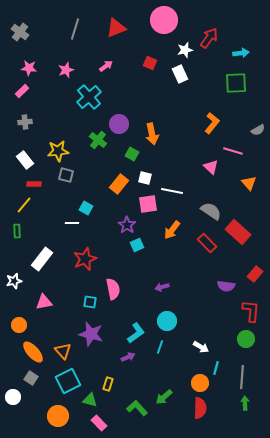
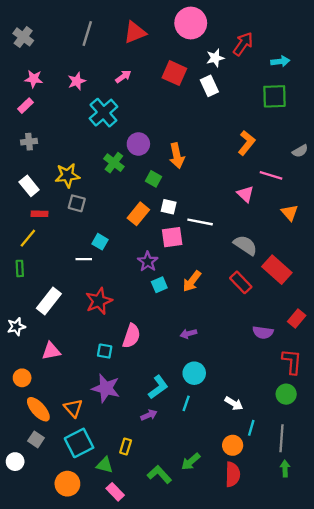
red square: (150, 63) -> (174, 73), size x1.5
orange arrow: (172, 230) -> (192, 281), moved
pink semicircle: (113, 289) -> (131, 336), turned 30

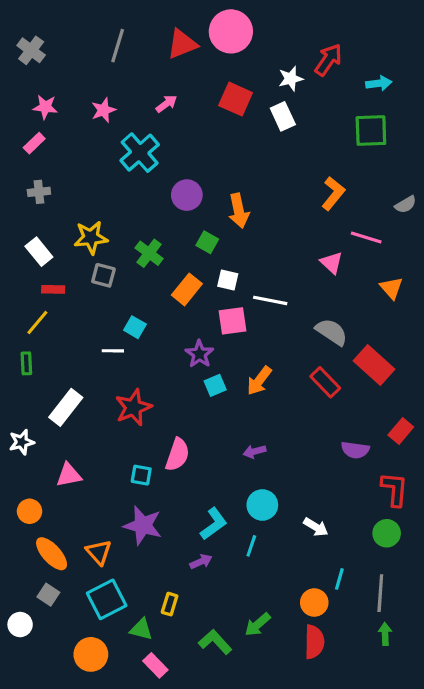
pink circle: (191, 23) -> (231, 31), moved
green cross: (114, 163) -> (149, 253), moved
white arrow: (234, 403) -> (316, 527), moved

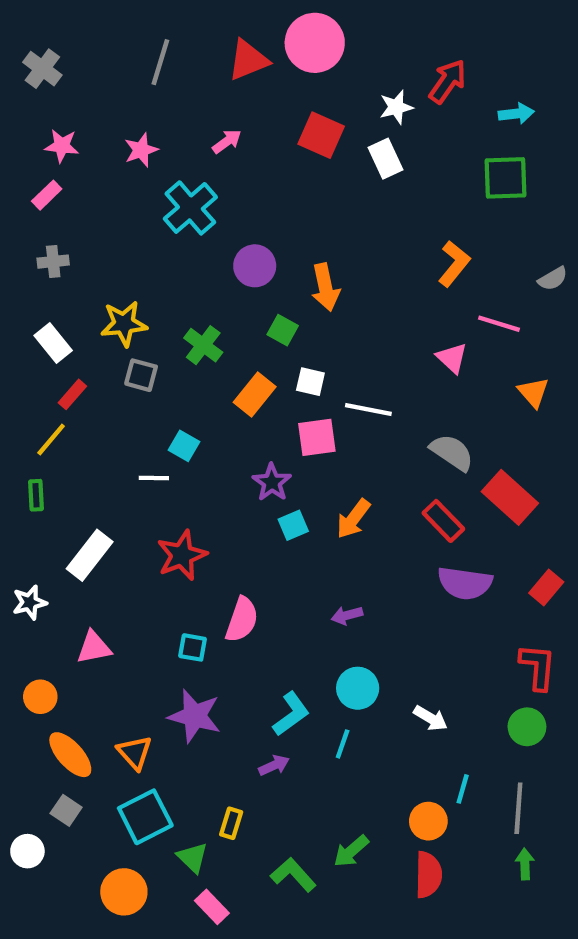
red rectangle: (53, 289) -> (72, 394), turned -50
purple semicircle: (355, 450) -> (465, 583), moved, size x1.4
green triangle: (141, 629) -> (193, 858), turned 30

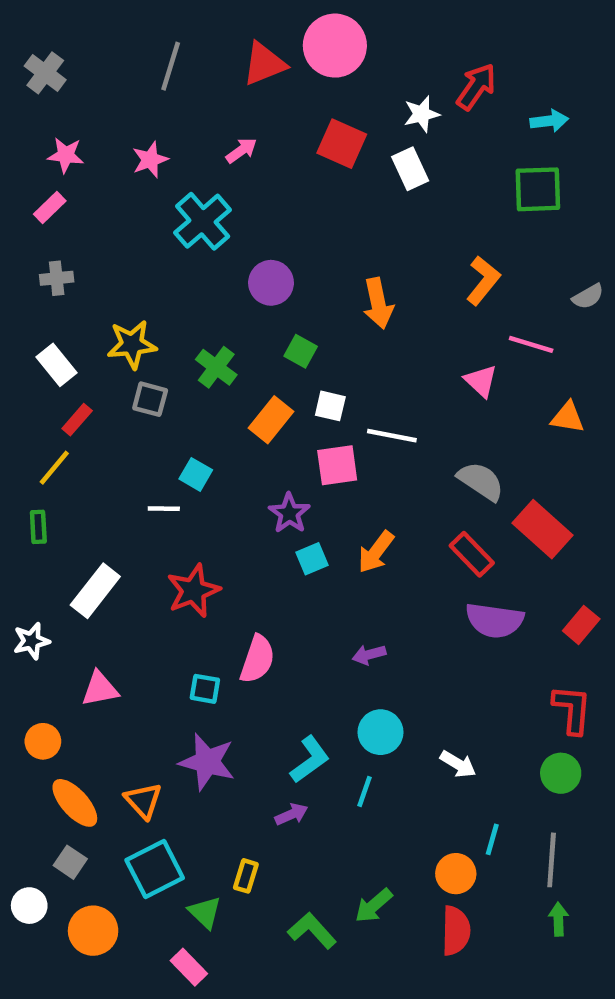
orange arrow: (325, 287) -> (378, 303), moved
orange triangle: (533, 392) -> (568, 417), turned -40
orange circle: (124, 892) -> (93, 931), moved
pink rectangle: (212, 907) -> (189, 967), moved

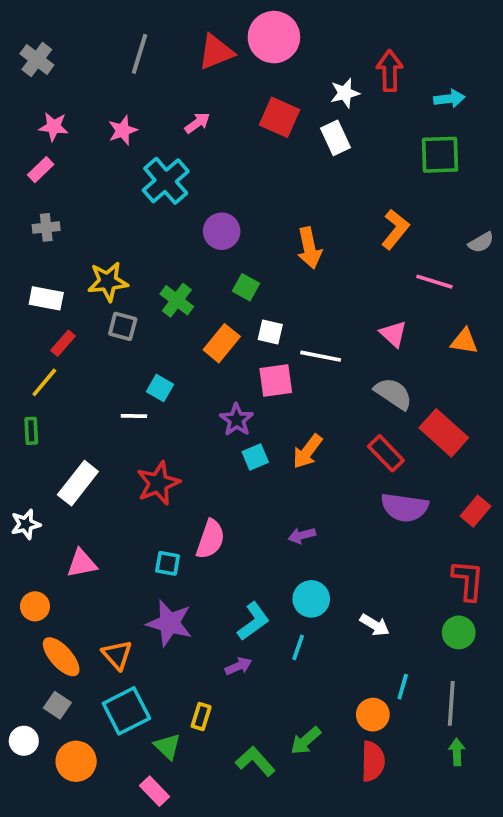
red arrow: (476, 87) -> (390, 71), turned -36
white rectangle: (57, 365) -> (46, 298), turned -40
pink triangle: (481, 381) -> (393, 334), moved

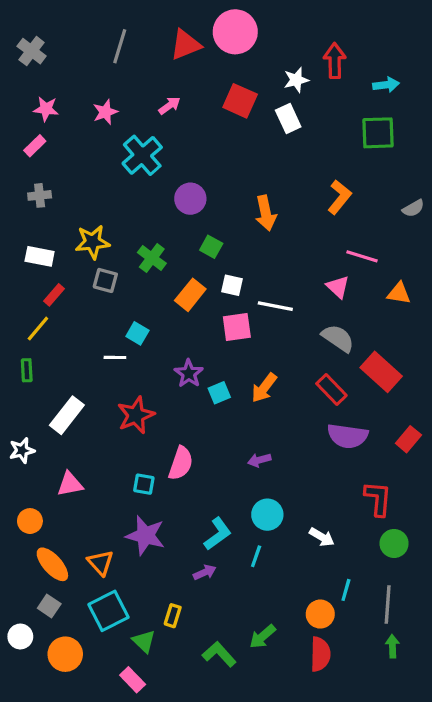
pink line: (434, 282) -> (362, 256), moved
purple star: (237, 420) -> (189, 373), moved
red L-shape: (468, 580) -> (378, 499), moved

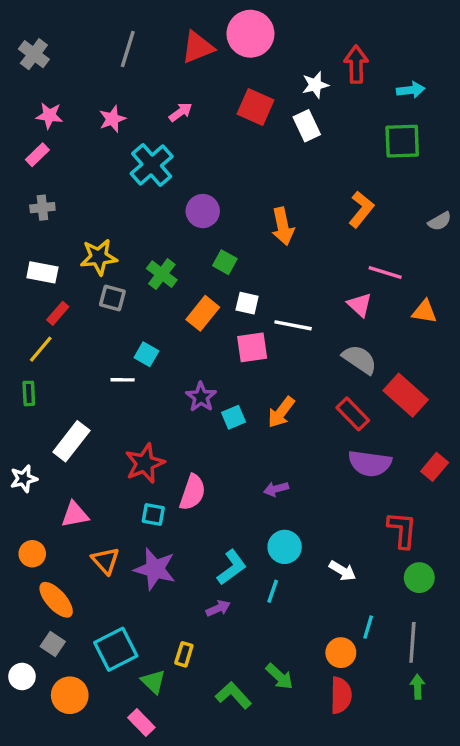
red star: (136, 415) -> (145, 463), moved
orange triangle: (101, 563) -> (106, 561), moved
green arrow: (263, 636) -> (279, 676), turned -96

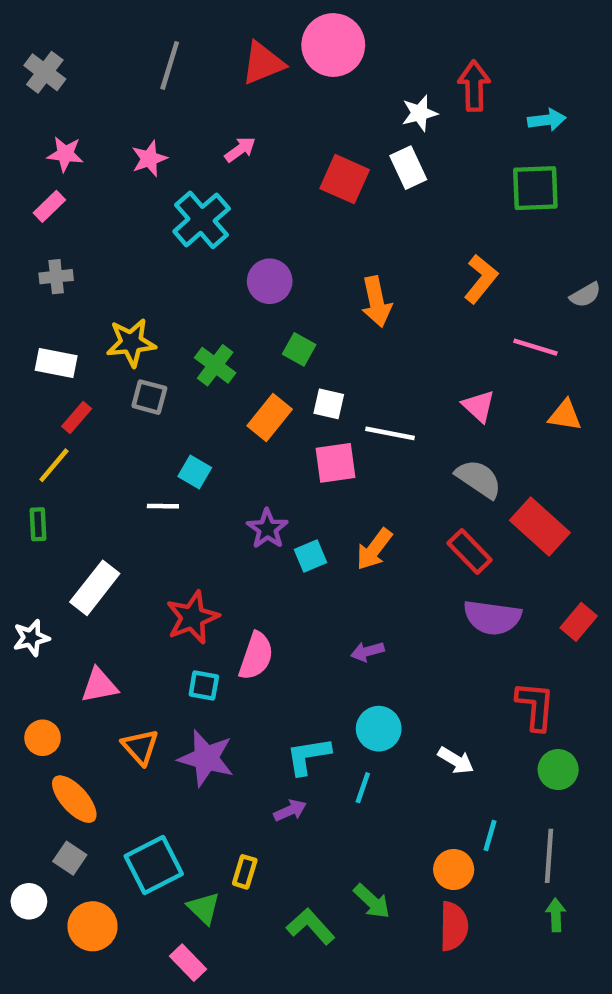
red square: (256, 107) -> (345, 179), moved
pink line: (385, 272) -> (535, 347), moved
cyan L-shape: (232, 567) -> (308, 756), turned -153

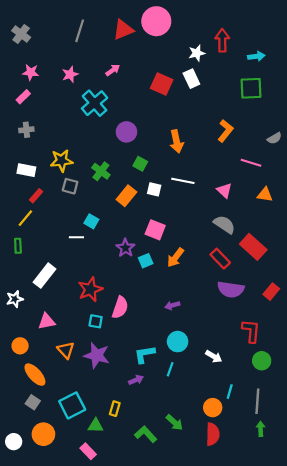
white line: (390, 433) -> (183, 181), moved
pink square: (336, 463) -> (155, 230), moved, turned 30
white circle: (29, 901) -> (14, 442), moved
green triangle: (204, 908) -> (96, 426), turned -42

